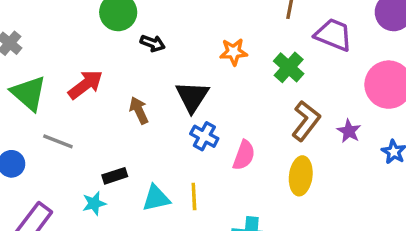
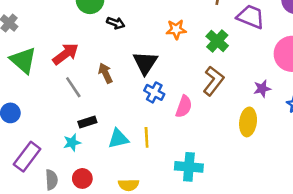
brown L-shape: (306, 121) -> (213, 81), moved
purple star: (349, 131) -> (262, 89), turned 30
gray line: (58, 141) -> (73, 87), moved, turned 35
yellow ellipse: (301, 176) -> (248, 122), moved

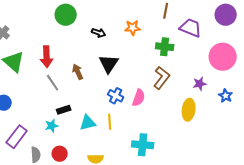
black arrow: (116, 23) -> (99, 33), moved
orange star: (176, 29) -> (133, 28), moved
green cross: (217, 41) -> (165, 47), turned -36
red arrow: (66, 54) -> (47, 57), turned 125
blue cross: (154, 92) -> (116, 96), moved

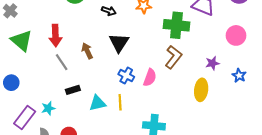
green cross: (165, 47) -> (176, 25), size x1.4
pink circle: (223, 57) -> (236, 35), size x0.7
cyan star: (52, 126) -> (48, 108), moved

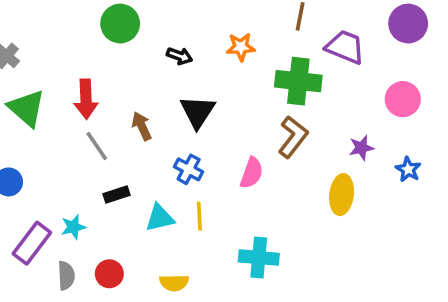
blue cross: (126, 75) -> (189, 169), moved

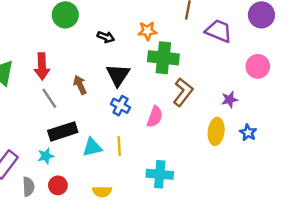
green cross: (298, 81) -> (163, 58), moved
blue cross: (189, 169) -> (120, 106), moved
blue star: (408, 169) -> (248, 133), moved
black rectangle: (117, 195) -> (63, 131), size x1.6
cyan star: (73, 227) -> (46, 156), moved

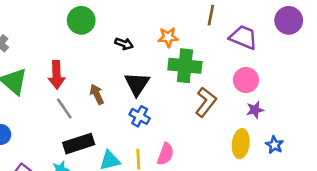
pink circle: (258, 66) -> (246, 80), moved
pink semicircle: (155, 117) -> (166, 154), moved

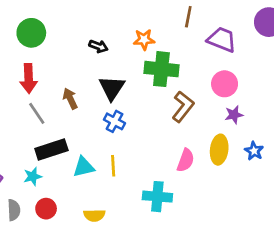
green circle: (81, 20) -> (31, 33), moved
pink semicircle: (166, 154) -> (186, 160), moved

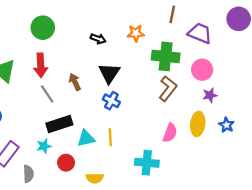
green cross: (161, 69) -> (166, 56), moved
red circle: (46, 209) -> (66, 163), moved

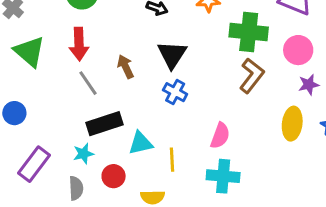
pink semicircle: (170, 133) -> (220, 136), moved
yellow line: (110, 137) -> (172, 160), moved
gray semicircle: (28, 174) -> (76, 188), moved

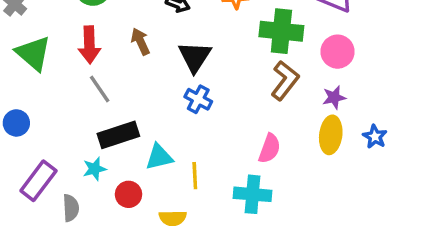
brown arrow: (126, 67) -> (140, 41), moved
purple star: (309, 85) -> (334, 97), moved
pink semicircle: (220, 136) -> (270, 148), moved
gray semicircle: (76, 188) -> (71, 208), moved

